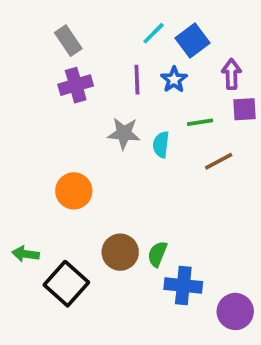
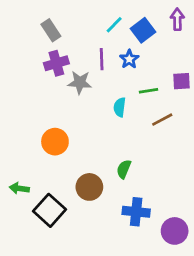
purple arrow: (232, 74) -> (177, 19), moved
gray star: (124, 133) -> (80, 82), moved
green semicircle: (157, 254) -> (124, 169), moved

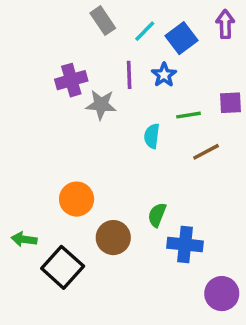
gray rectangle: (51, 30) -> (103, 21), moved
orange circle: (55, 142) -> (77, 199), moved
blue cross: (136, 212) -> (185, 245), moved

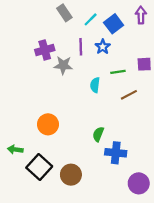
brown circle: (113, 238) -> (71, 175), moved

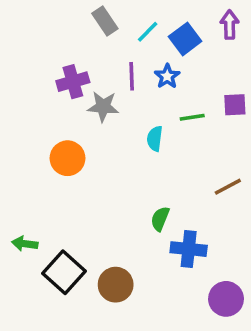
brown line: (129, 95) -> (228, 187), moved
orange circle: (48, 124) -> (68, 158), moved

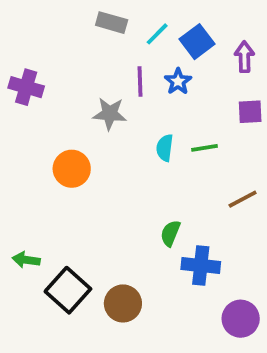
gray rectangle: (105, 21) -> (112, 23), turned -40
purple arrow: (230, 25) -> (244, 57), moved
purple cross: (73, 82) -> (26, 87), moved, turned 32
green line: (192, 117) -> (205, 148), moved

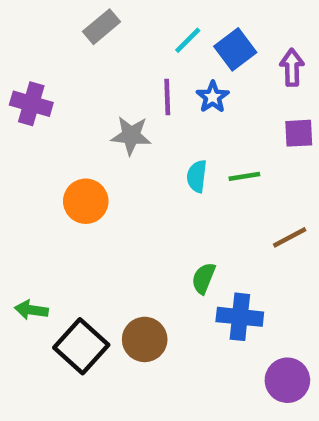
gray rectangle: (112, 23) -> (102, 27), moved, turned -56
brown circle: (123, 303) -> (145, 339), moved

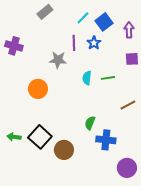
black square: (81, 346) -> (40, 137), moved

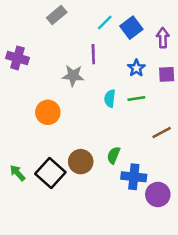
blue star: (94, 43) -> (136, 68), moved
green arrow: (14, 137) -> (18, 173), turned 40
brown circle: (64, 150) -> (81, 162), moved
purple circle: (127, 168) -> (158, 194), moved

